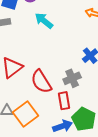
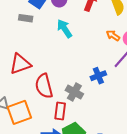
gray cross: (72, 78) -> (74, 92), turned 36

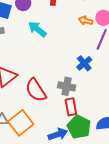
red rectangle: (60, 111) -> (71, 107), moved

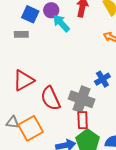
cyan arrow: (37, 29) -> (61, 23), moved
gray cross: (67, 86) -> (82, 99), size x1.4

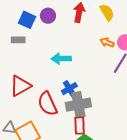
cyan arrow: (61, 23) -> (61, 59), moved, turned -48
blue cross: (102, 79) -> (69, 89), moved
gray cross: (82, 99) -> (78, 105), turned -30

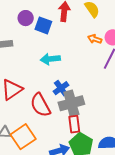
purple circle: (48, 16) -> (26, 18), moved
blue square: (27, 20) -> (43, 25), moved

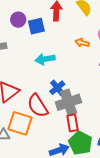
blue square: (43, 25) -> (36, 26), turned -30
orange arrow: (95, 39) -> (82, 43), moved
orange square: (23, 137) -> (20, 123), moved, turned -35

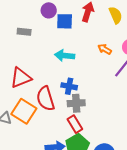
blue cross: (57, 88) -> (69, 86), turned 35
gray cross: (68, 102) -> (76, 103), size x0.7
red rectangle: (72, 123) -> (75, 124), turned -36

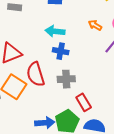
blue cross: (69, 86) -> (61, 51), moved
red rectangle: (75, 124) -> (84, 102), moved

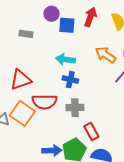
orange arrow: (95, 25) -> (106, 55), size x1.5
red semicircle: (36, 74) -> (44, 102), turned -75

